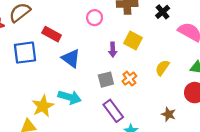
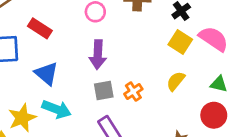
yellow square: (133, 41) -> (180, 42), moved
purple arrow: (113, 50) -> (98, 55), moved, size x1.5
blue triangle: (71, 58) -> (46, 74), moved

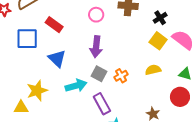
yellow semicircle: (176, 81) -> (153, 70), turned 35
gray square: (104, 91) -> (99, 74), turned 35
cyan arrow: (57, 109) -> (76, 86), moved, turned -40

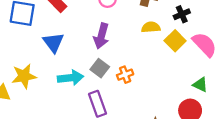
yellow semicircle: (153, 70) -> (151, 27), moved

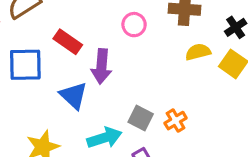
purple arrow: (101, 36) -> (102, 66), moved

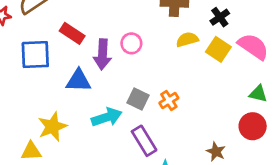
pink circle: (134, 25) -> (131, 43), moved
blue triangle: (74, 96) -> (78, 81), turned -40

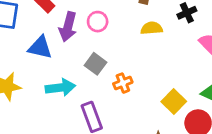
yellow square: (218, 49) -> (174, 102), moved
gray square: (138, 99) -> (95, 64), moved

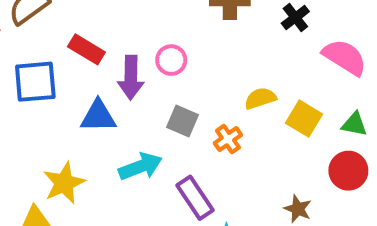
yellow semicircle: (152, 28) -> (260, 98), moved
yellow square: (174, 102) -> (304, 119), moved

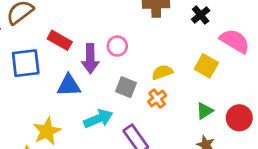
yellow semicircle: (260, 98) -> (162, 72), moved
yellow square: (304, 119) -> (206, 66), moved
green triangle: (354, 124) -> (205, 111), moved, turned -42

